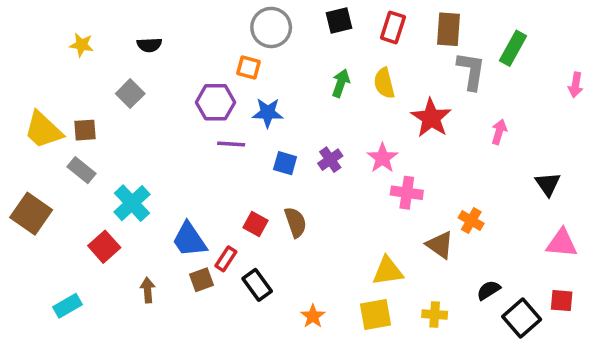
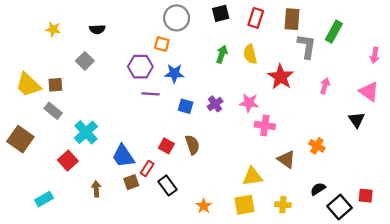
pink star: (382, 158) -> (249, 103), turned -30
orange cross: (471, 221) -> (317, 146), moved
pink triangle: (562, 243) -> (369, 92), moved, turned 30

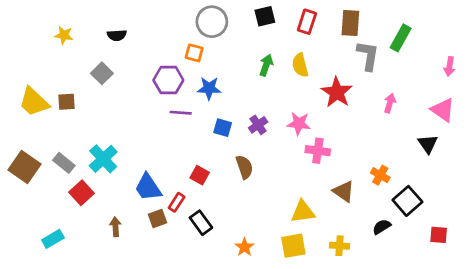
gray rectangle: (53, 111) -> (64, 163), moved
brown semicircle: (192, 145) -> (244, 167), moved
black square: (340, 207) -> (407, 201), moved

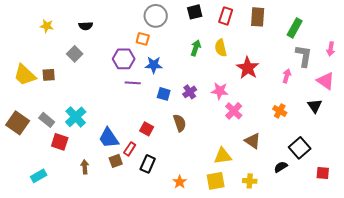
gray L-shape: (368, 56) -> (304, 56), moved
pink cross: (318, 151) -> (234, 111), turned 36
orange cross: (380, 175) -> (280, 111), moved
red square: (81, 193) -> (60, 142), turned -30
black rectangle: (201, 223) -> (148, 164), turned 60

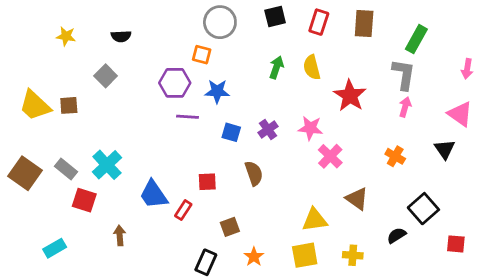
gray L-shape: (304, 56) -> (404, 74), moved
red square: (147, 129) -> (207, 182), turned -32
brown square: (116, 161) -> (230, 227), moved
black rectangle: (148, 164) -> (206, 262), moved

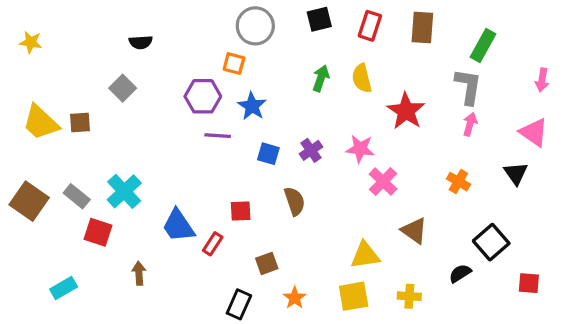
yellow star: (66, 36) -> (31, 42), moved
blue star: (217, 91) -> (252, 106), turned 30

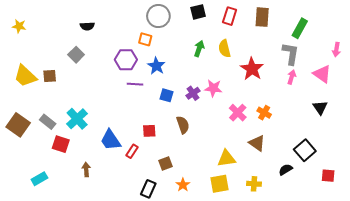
pink triangle: (534, 132) -> (322, 74), moved
pink star: (360, 149) -> (213, 88), moved
orange cross: (458, 182) -> (264, 113), moved

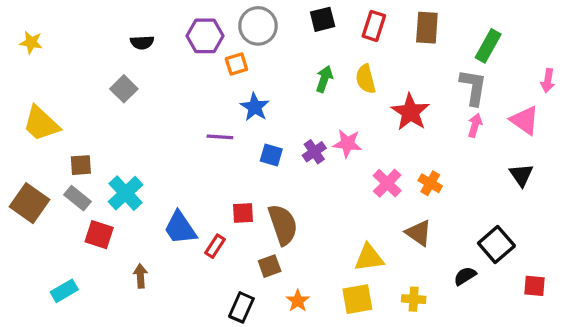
orange square: (145, 39) -> (236, 64), turned -32
purple hexagon: (126, 60) -> (205, 36), moved
brown square: (50, 76) -> (81, 165), moved
brown semicircle: (183, 125) -> (283, 225), moved, size x1.4

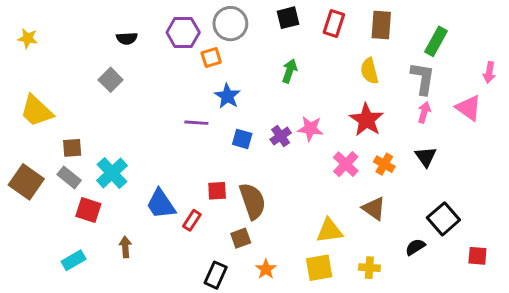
yellow semicircle: (366, 79) -> (369, 71), moved
red star: (410, 112) -> (366, 120), moved
black triangle: (521, 175) -> (426, 157), moved
cyan rectangle: (64, 291) -> (74, 260), moved

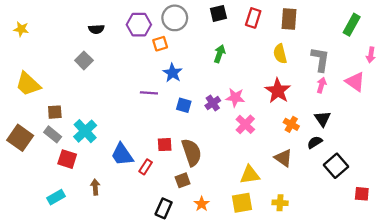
green rectangle: (436, 41) -> (352, 25), moved
pink cross: (346, 164) -> (245, 124), moved
black semicircle: (415, 247) -> (315, 142), moved

